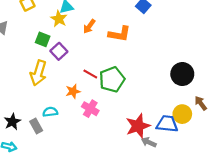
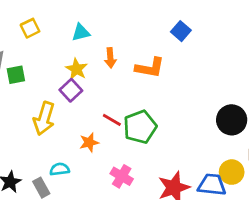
yellow star: (59, 19) -> (77, 69), moved
orange arrow: (89, 26) -> (110, 58), turned -40
green square: (43, 39) -> (16, 75), moved, turned -32
pink cross: (90, 109) -> (122, 176), moved

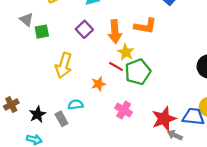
orange arrow: (110, 58) -> (115, 32), moved, size x1.5
yellow star: (77, 69) -> (126, 52), moved
purple square: (71, 90) -> (84, 29), moved

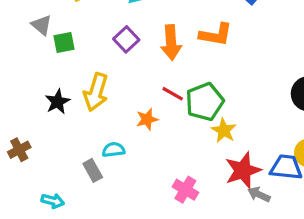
yellow star: (126, 52) -> (224, 130), moved
pink cross: (124, 110) -> (185, 190), moved
black star: (37, 114) -> (58, 102), moved

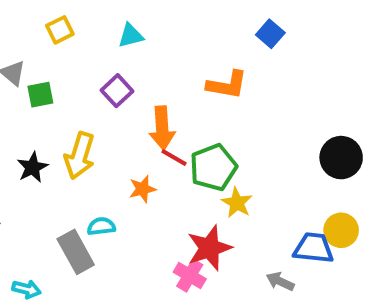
orange arrow: (171, 43) -> (162, 128), moved
gray rectangle: (93, 170) -> (76, 252), size x1.5
red star: (243, 170) -> (209, 248), moved

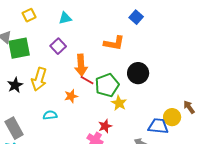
green square: (40, 95) -> (19, 48), size x1.6
black circle: (341, 158) -> (138, 73), moved
red star: (209, 248) -> (105, 126), size x0.6
gray rectangle: (76, 252) -> (14, 128), moved

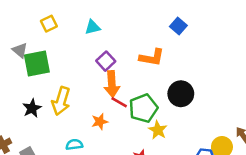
purple square: (58, 46) -> (106, 61), moved

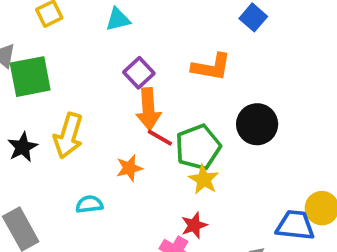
yellow star: (158, 130) -> (204, 180), moved

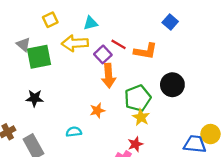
yellow arrow: (68, 136) -> (75, 43), moved, turned 70
red line: (160, 138) -> (119, 44), moved
black star: (23, 147) -> (35, 98), turned 30

